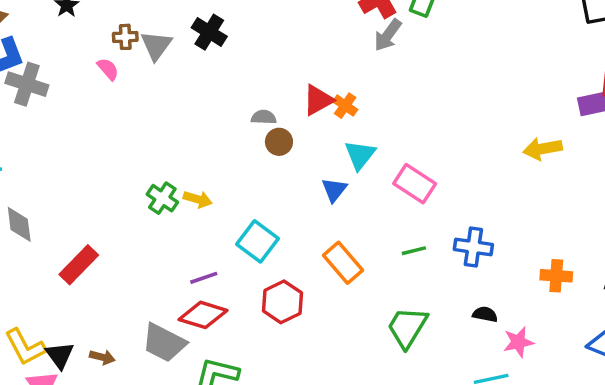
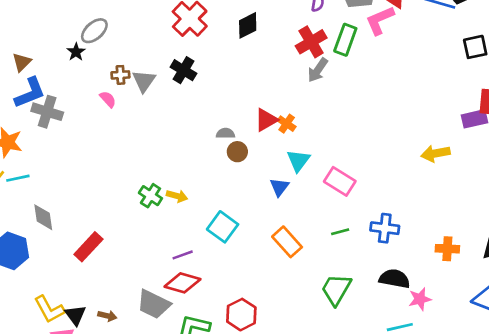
red hexagon: (282, 302) -> (241, 315), moved
black semicircle: (485, 314) -> (394, 279), size x1.6

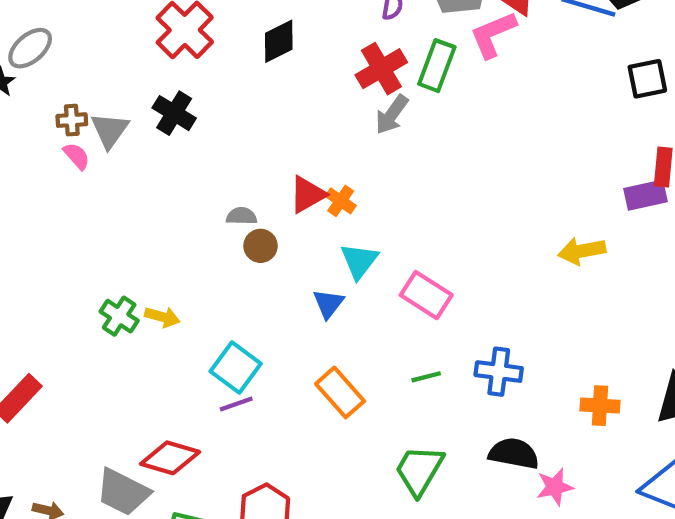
pink semicircle: (108, 99) -> (77, 156), moved
purple line: (183, 255) -> (236, 404), moved

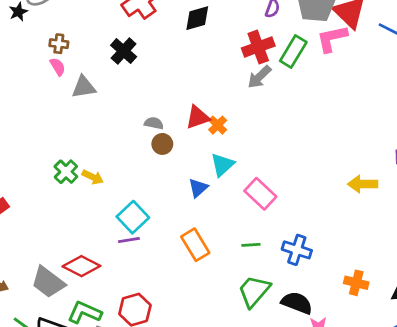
gray triangle: (110, 130) -> (84, 87), moved, turned 35
green trapezoid: (419, 470) -> (254, 291), moved

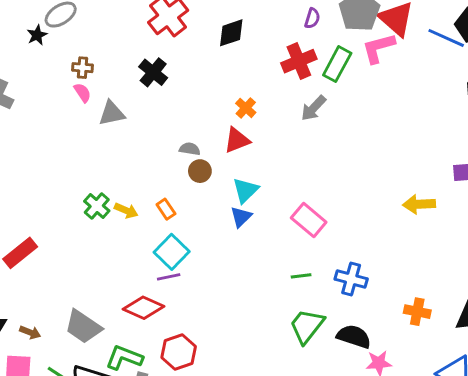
gray arrow: (259, 77) -> (313, 108), moved
orange cross: (218, 125) -> (246, 108), moved
cyan triangle: (222, 165) -> (245, 190), moved
orange rectangle: (195, 245) -> (166, 209), moved, size x0.6
red diamond: (81, 266) -> (143, 308), moved

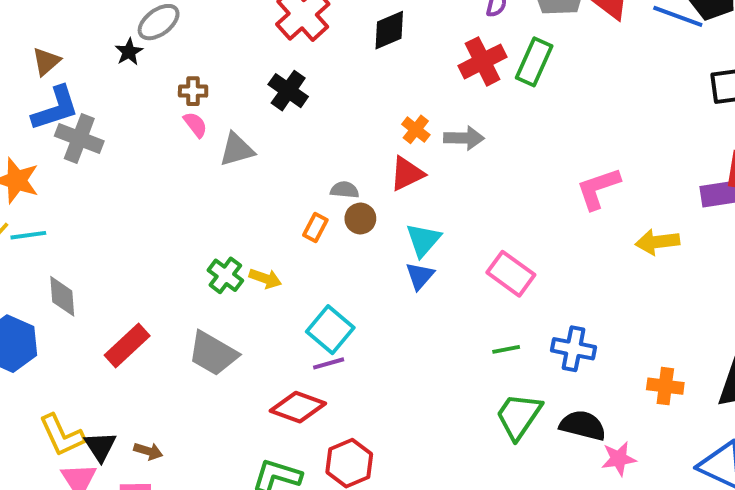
pink L-shape: (378, 48) -> (598, 188), moved
gray arrow: (313, 108) -> (464, 138), moved, turned -128
orange rectangle: (166, 209) -> (315, 228), moved, turned 66
gray trapezoid: (83, 327) -> (213, 353), moved

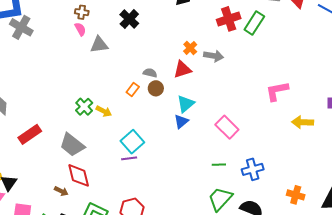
blue cross: (574, 349) -> (253, 169), turned -35
red diamond: (298, 407) -> (79, 175), moved, turned 48
brown arrow: (148, 451) -> (61, 191), moved

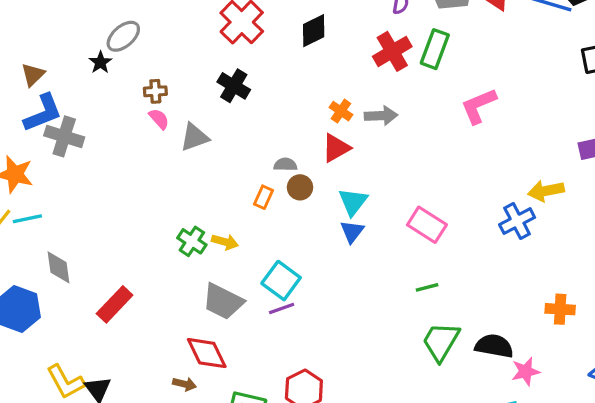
pink L-shape: (277, 91) -> (479, 106), moved
gray trapezoid: (72, 145) -> (223, 301), moved
blue cross: (253, 169) -> (517, 221), moved

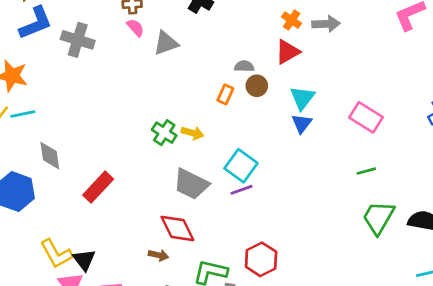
gray cross: (64, 136) -> (78, 40), moved

